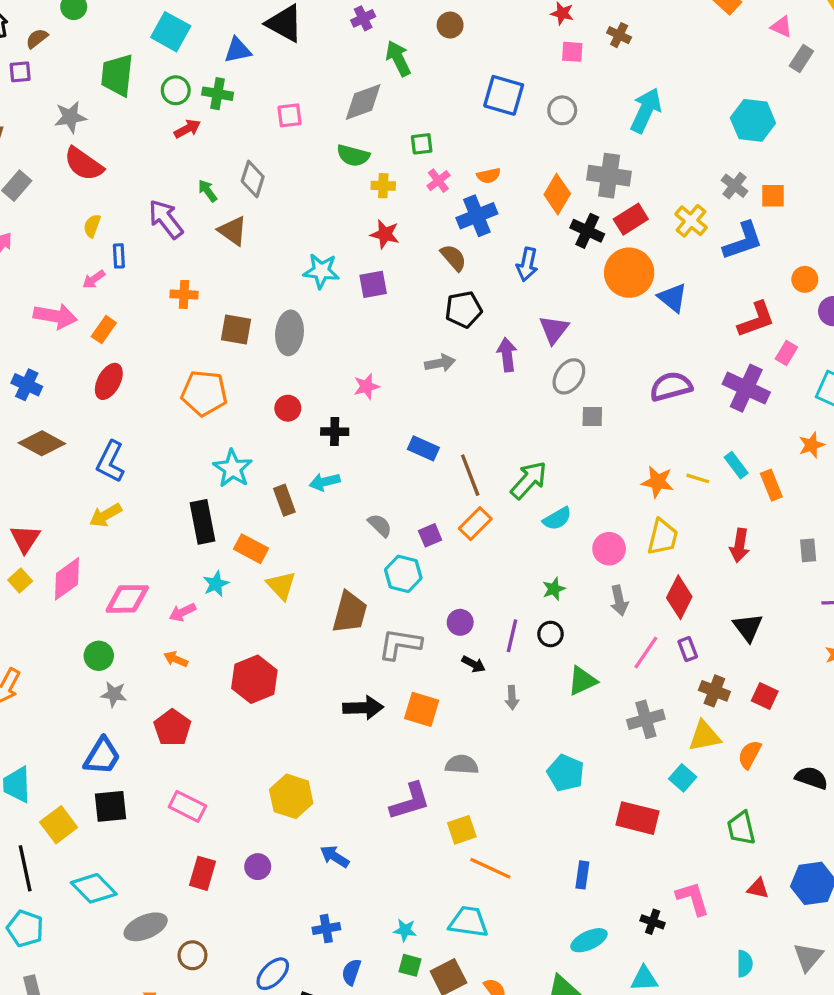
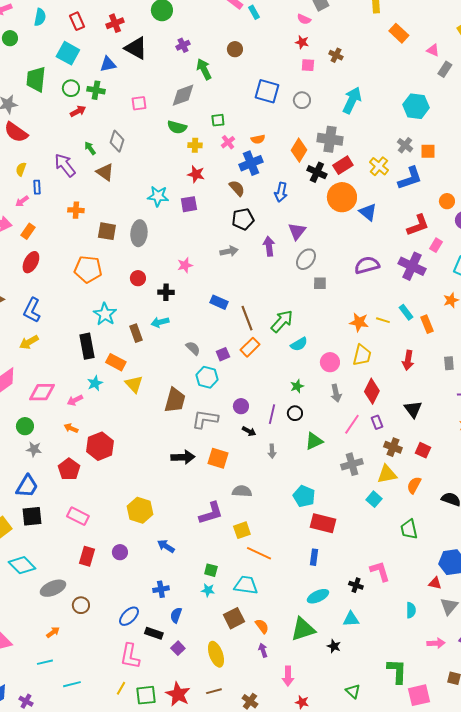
red hexagon: (254, 679) -> (100, 446), moved
red rectangle: (637, 818) -> (323, 523), moved
red triangle: (758, 888) -> (435, 583), moved
green square: (410, 965) -> (211, 570), moved

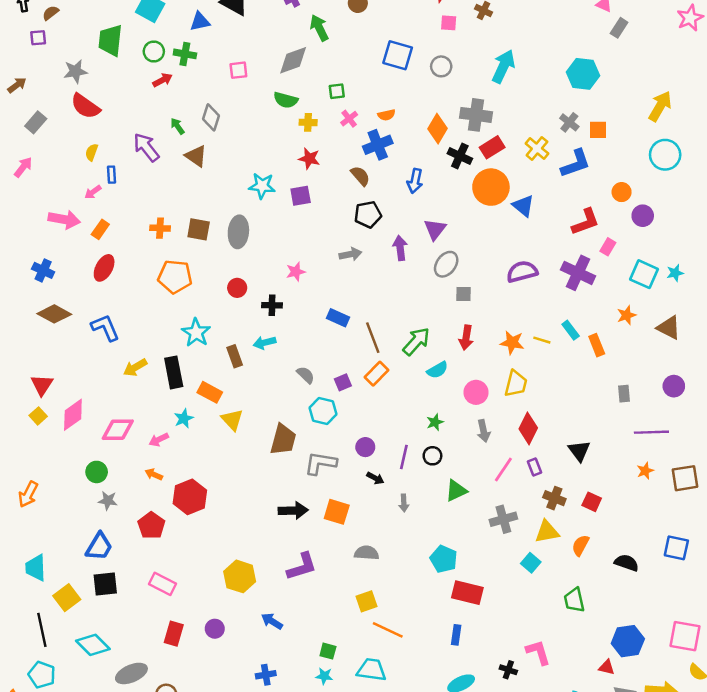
orange cross: (76, 210) -> (160, 228), moved
blue L-shape: (32, 310) -> (105, 328), turned 130
yellow arrow: (29, 342) -> (135, 367), moved
red arrow: (408, 360) -> (466, 338), moved
purple L-shape: (211, 513) -> (302, 566), moved

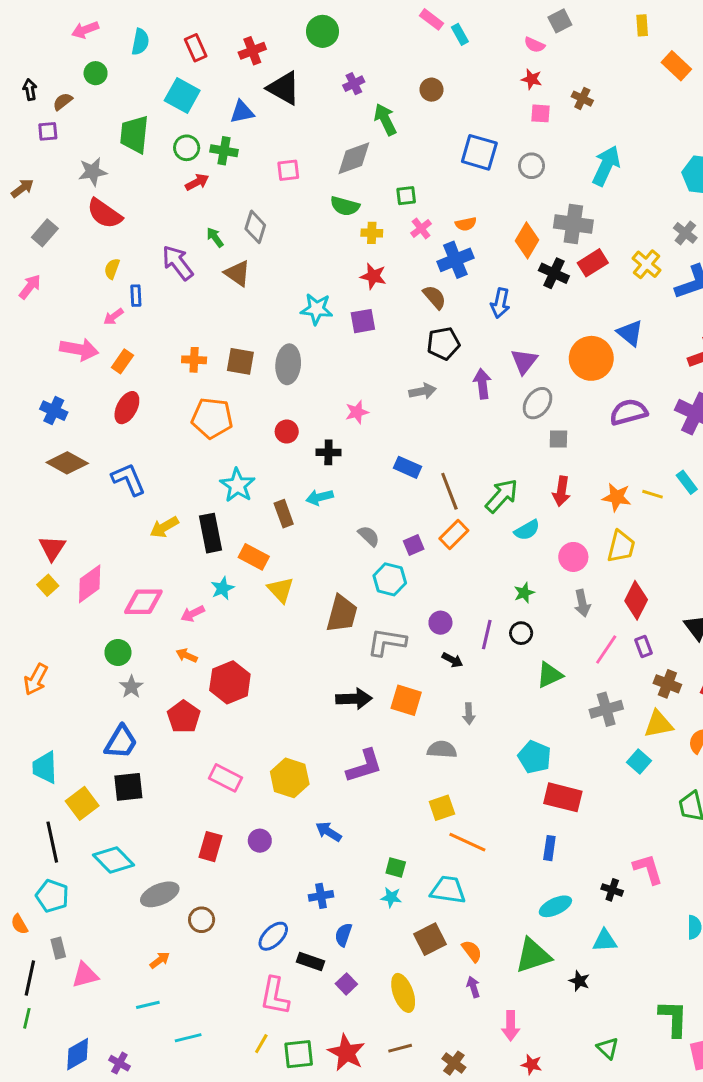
orange circle: (491, 187) -> (591, 358), moved
gray star: (108, 501) -> (131, 687), turned 30
gray arrow: (404, 503) -> (469, 714), moved
pink rectangle: (163, 584) -> (225, 778), moved

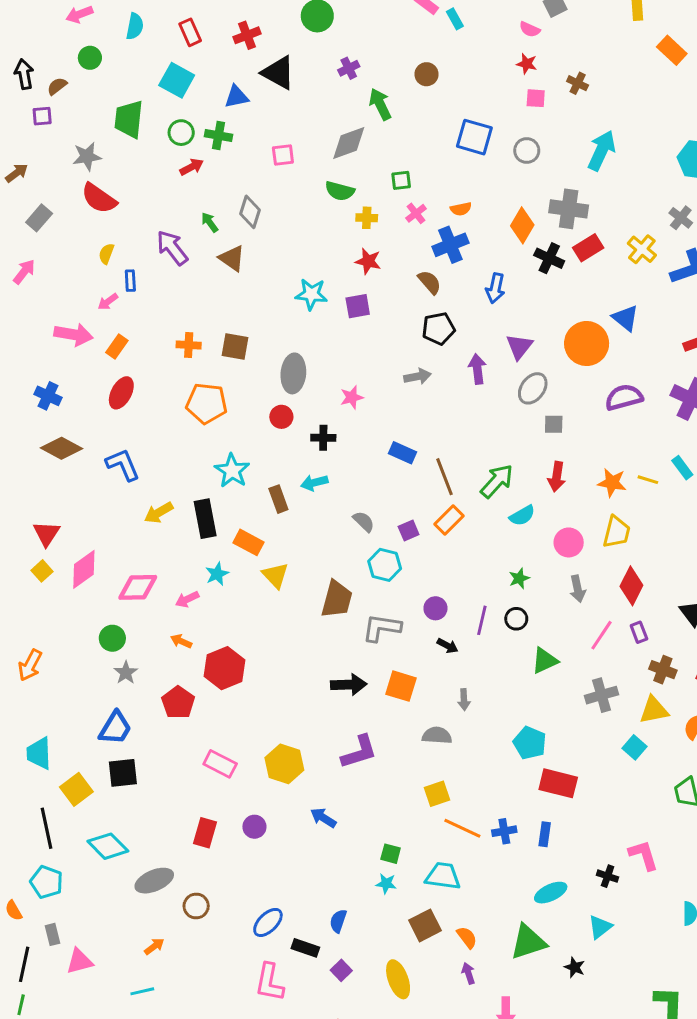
black arrow: (30, 90) -> (24, 74), size x1.4
gray ellipse: (288, 364) -> (293, 373), moved
blue cross: (321, 896) -> (504, 831), moved
cyan triangle: (605, 941) -> (600, 927), turned -35

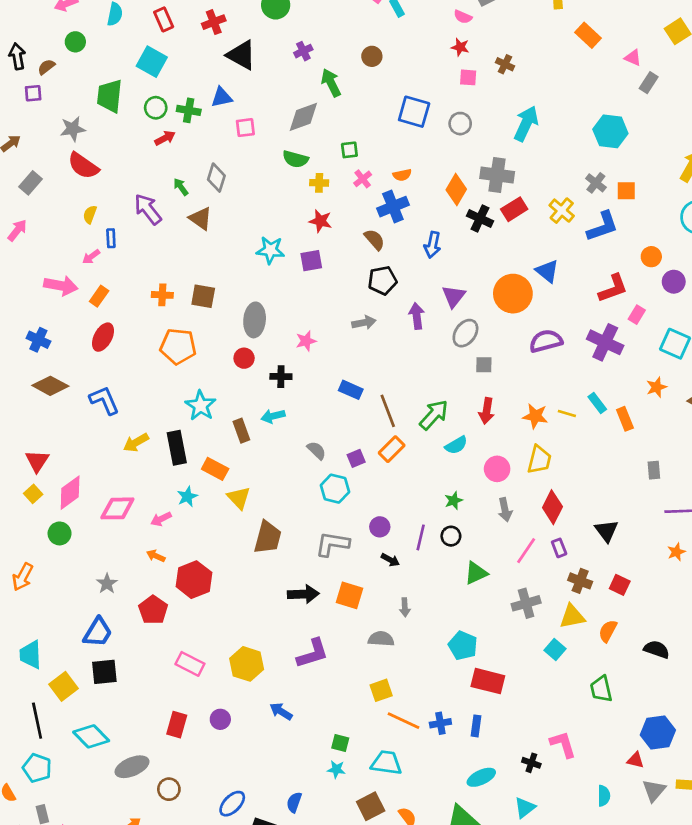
blue triangle: (237, 97) -> (222, 97), moved
brown trapezoid: (337, 599) -> (268, 537), moved
green circle: (112, 638) -> (60, 533), moved

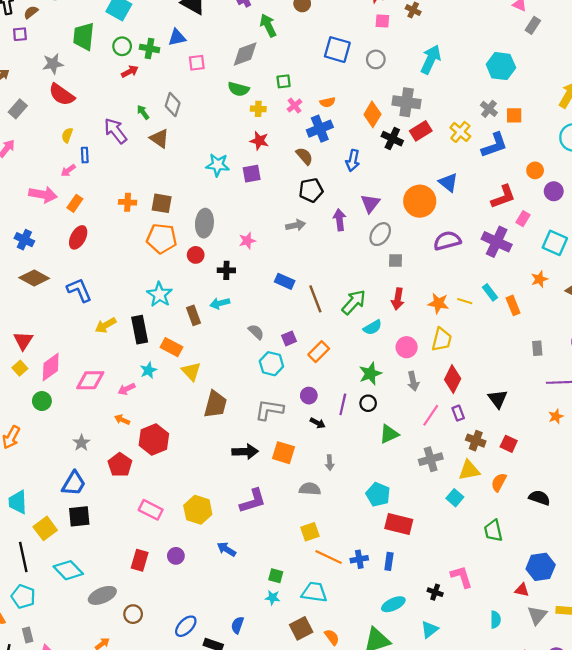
orange pentagon: (178, 346) -> (162, 238), moved
orange rectangle: (392, 449) -> (319, 352), moved
green star: (454, 501) -> (370, 374), size x1.5

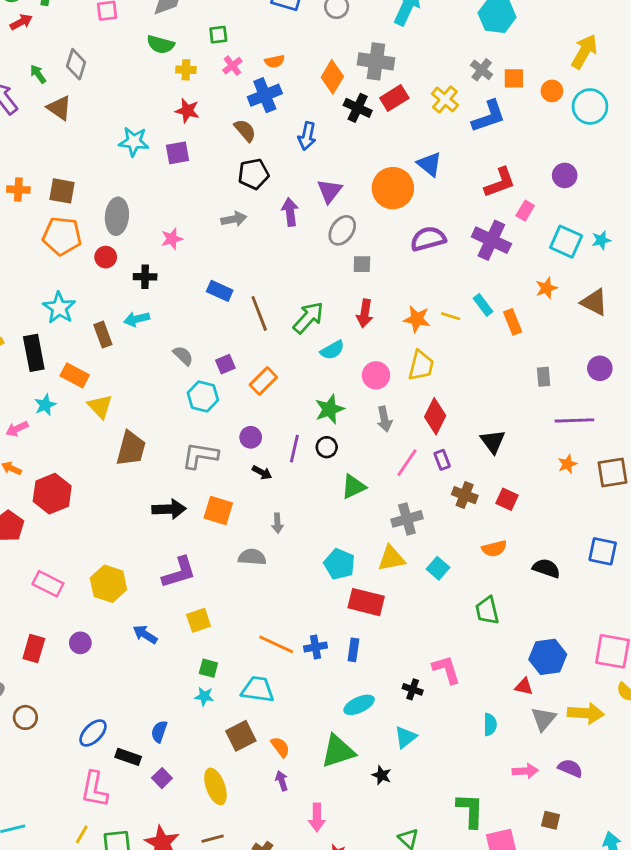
orange circle: (535, 170) -> (552, 91), moved
yellow triangle: (469, 470) -> (391, 558), moved
orange semicircle: (499, 482) -> (494, 549), turned -132
yellow square: (310, 532) -> (199, 620), moved

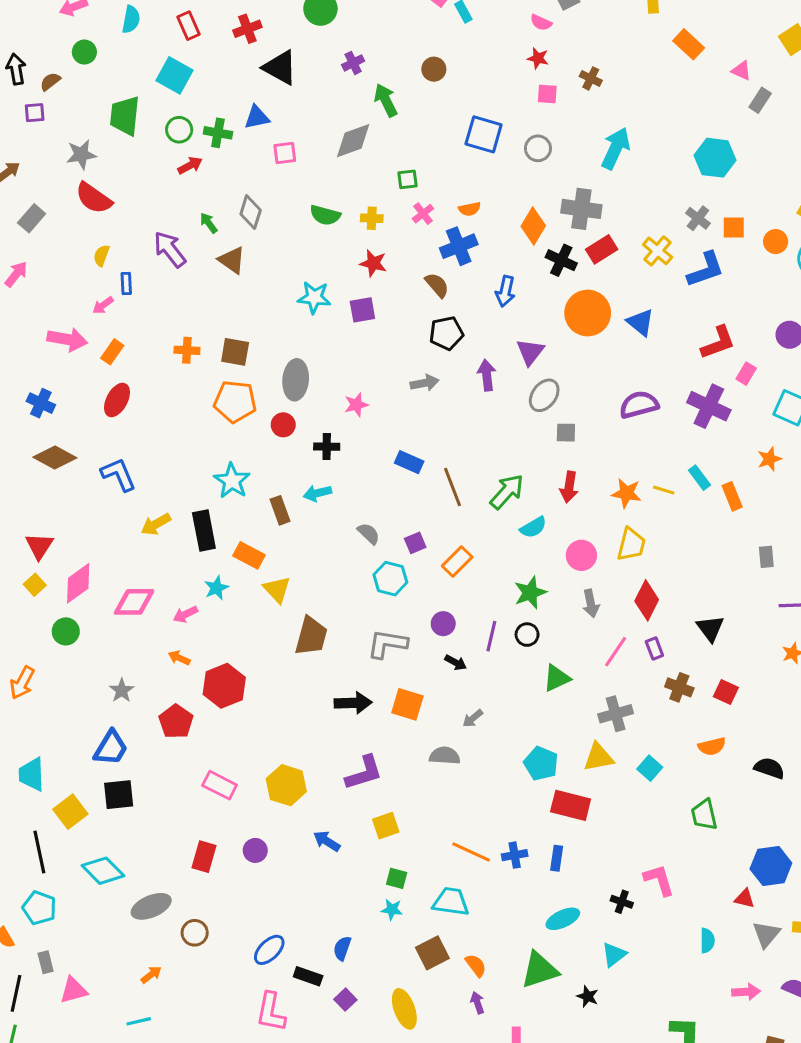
green semicircle: (161, 45) -> (325, 215), moved
orange circle: (393, 188) -> (588, 313), moved
gray arrow: (277, 523) -> (473, 718), turned 54

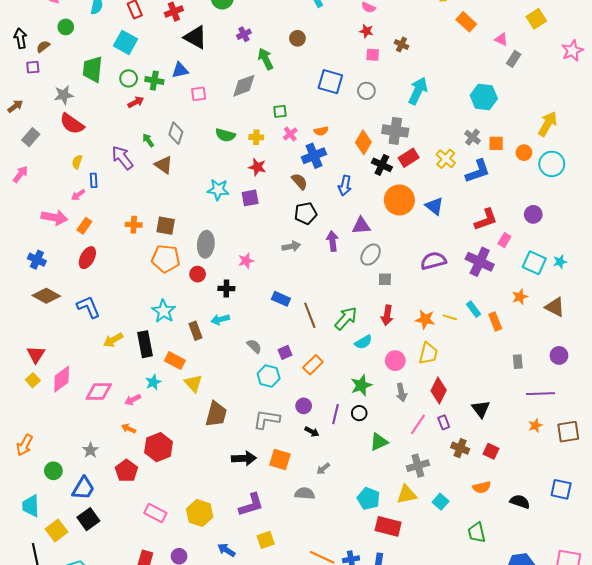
purple triangle: (530, 352) -> (361, 226), turned 48
green circle: (66, 631) -> (53, 471), moved
black square: (119, 795) -> (88, 519), turned -30

